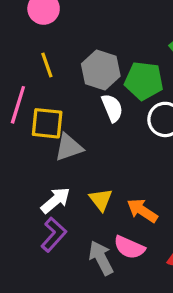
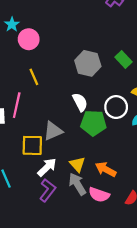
gray hexagon: (101, 70) -> (88, 63), moved
green pentagon: (144, 81) -> (93, 123), moved
yellow square: (47, 123) -> (32, 145), moved
gray arrow: (101, 258) -> (77, 184), moved

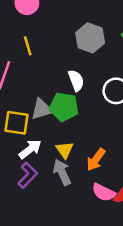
green pentagon: (93, 123) -> (64, 107), moved
orange arrow: (106, 169) -> (96, 160), turned -90
pink semicircle: (99, 195) -> (104, 192), moved

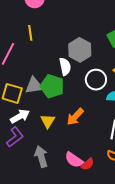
gray hexagon: (90, 38) -> (80, 50), moved
orange arrow: (96, 160) -> (75, 117), moved
gray arrow: (62, 172) -> (41, 157), moved

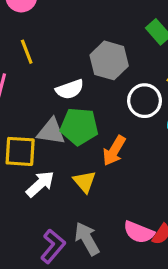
white semicircle: (65, 66) -> (70, 89), moved, turned 96
gray triangle: (34, 86) -> (51, 132), turned 30
orange arrow: (75, 117) -> (114, 151), moved
purple L-shape: (15, 137) -> (53, 246), moved

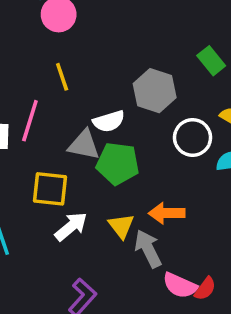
gray triangle: (51, 132) -> (84, 145), moved
orange arrow: (114, 151) -> (167, 213), moved, turned 56
gray arrow: (87, 239) -> (148, 249), moved

